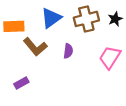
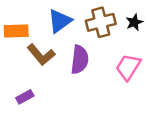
purple semicircle: (68, 51) -> (80, 60), size x1.6

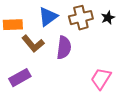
pink trapezoid: (128, 67) -> (101, 79), moved
purple rectangle: (25, 97) -> (20, 78), size x1.5

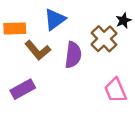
brown cross: (81, 18) -> (104, 39), moved, turned -30
pink trapezoid: (101, 79) -> (115, 90), turned -55

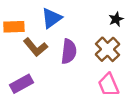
brown cross: (104, 39) -> (107, 49), moved

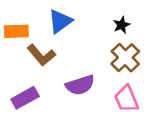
black star: (116, 19) -> (121, 25), moved
purple semicircle: (69, 51) -> (80, 85), moved, turned 65

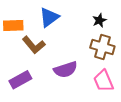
brown cross: (125, 58) -> (102, 47), turned -30

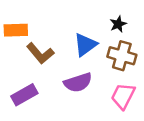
blue triangle: (49, 17) -> (85, 45), moved
pink trapezoid: (103, 81) -> (123, 96), turned 50

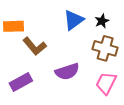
blue triangle: (85, 45) -> (73, 20), moved

